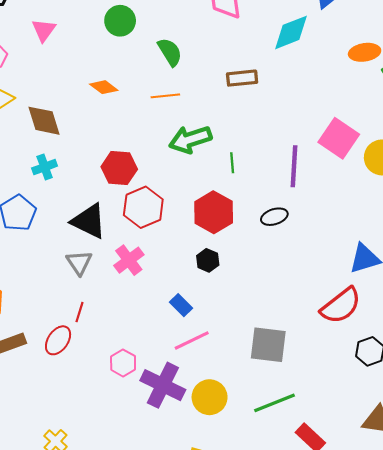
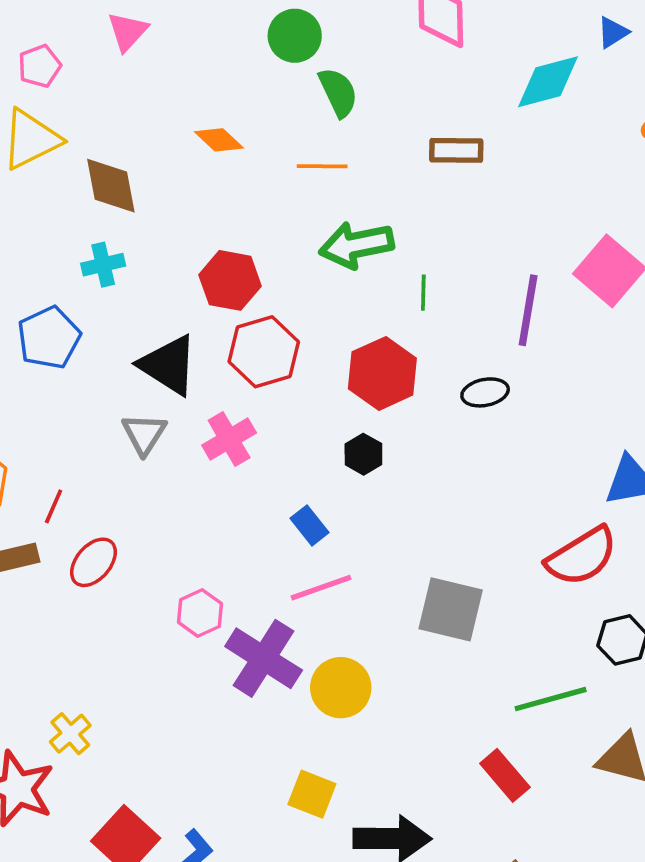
green circle: (120, 21) -> (295, 36), moved
red line: (80, 312) -> (54, 506), moved
green line: (274, 403) -> (551, 699), moved

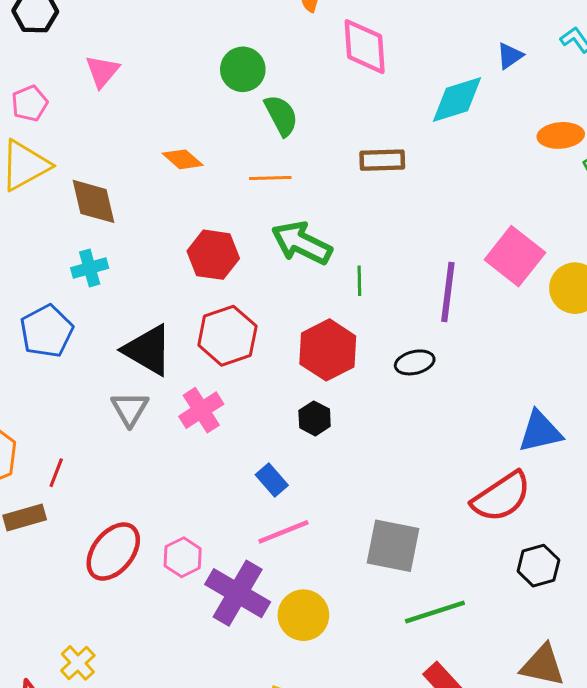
green arrow: (356, 245) -> (302, 243), turned 40
red hexagon: (230, 280) -> (213, 255), moved
red ellipse: (93, 562) -> (113, 552), moved, size x1.4
green line: (551, 699) -> (435, 612), moved

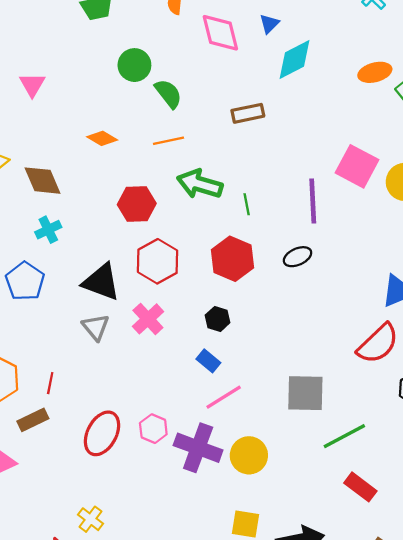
blue triangle: (510, 56) -> (269, 24), moved
black hexagon: (315, 418) -> (218, 319), moved

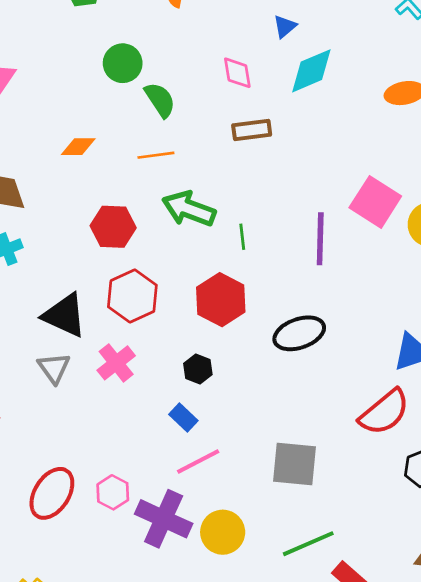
pink diamond: (220, 33) -> (237, 73), moved, size x0.7
orange diamond: (102, 138) -> (78, 147), turned -36
black ellipse: (297, 257) -> (299, 333), moved, size x1.5
green line: (344, 436) -> (308, 544), moved

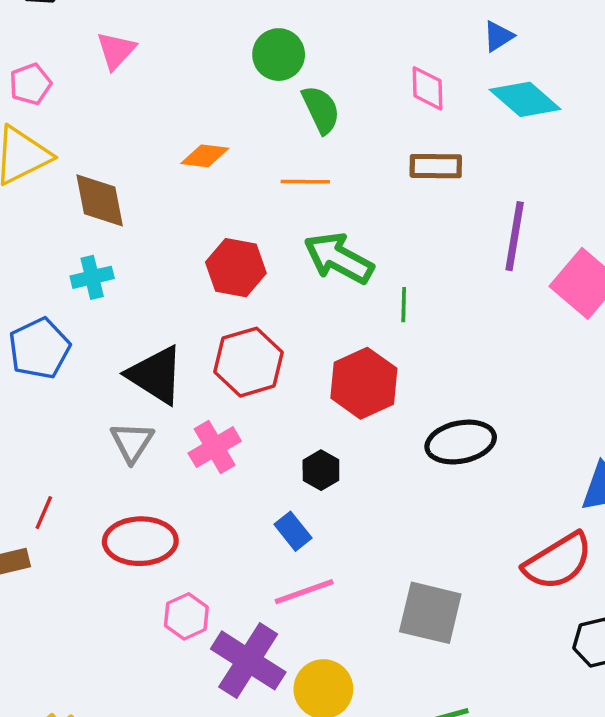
cyan diamond: (311, 71) -> (525, 99), turned 56
purple line: (320, 239) -> (515, 236), moved
red ellipse: (52, 493) -> (140, 541), moved, turned 48

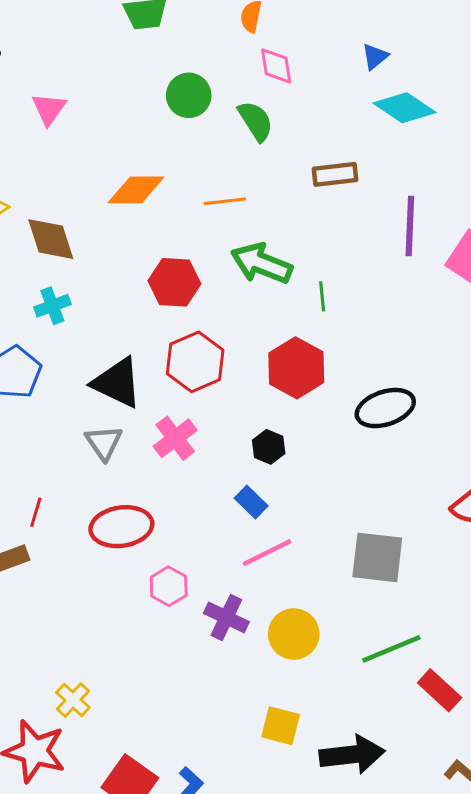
pink diamond: (427, 88) -> (276, 66), moved
green semicircle: (321, 110) -> (256, 121), moved
orange diamond: (205, 156) -> (136, 190), size x1.4
purple cross: (248, 660) -> (226, 617), size x0.7

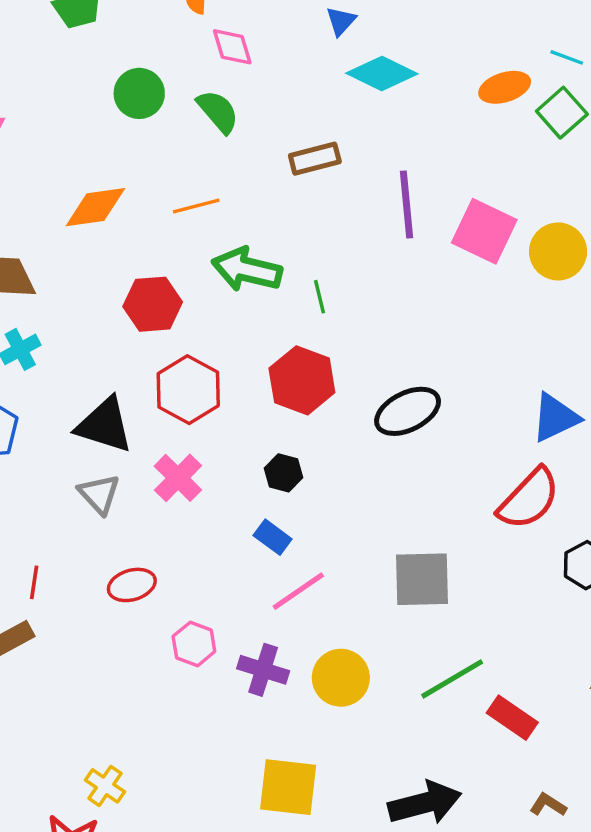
red ellipse: (121, 527) -> (132, 585), size x0.7
yellow square: (281, 726) -> (288, 787), moved, size x1.4

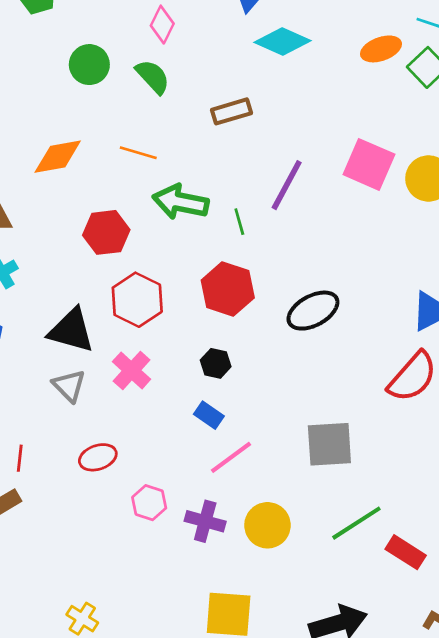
pink diamond: (232, 47) -> (162, 25), turned 45
purple line: (406, 205) -> (287, 185), moved, turned 36
orange line: (196, 206) -> (138, 153), turned 33

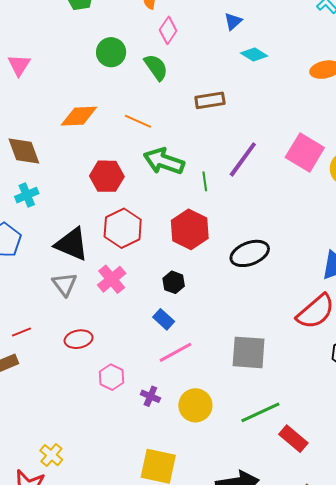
cyan diamond: (283, 41) -> (254, 54), size x0.7
red line: (20, 458) -> (22, 332), turned 54
purple cross: (205, 521) -> (150, 396), size x0.7

